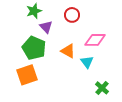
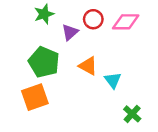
purple triangle: (46, 27) -> (70, 32), moved, turned 32
pink diamond: (95, 40) -> (126, 22), moved

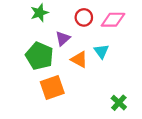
purple triangle: (70, 32) -> (63, 38), moved
cyan triangle: (113, 80) -> (101, 51), moved
orange square: (35, 97) -> (52, 87), moved

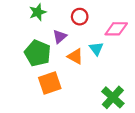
pink diamond: (113, 20) -> (116, 29), moved
green cross: (119, 103) -> (113, 97), size x1.5

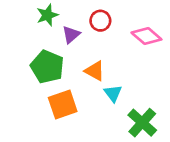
pink diamond: (116, 29) -> (146, 36), turned 40
purple triangle: (60, 37) -> (71, 35), moved
cyan triangle: (96, 49) -> (113, 93), moved

